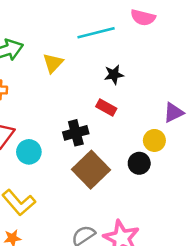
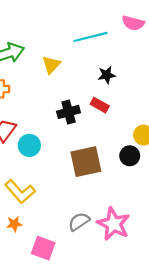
black cross: (76, 133) -> (69, 112), moved
brown square: (91, 170) -> (86, 162), turned 32

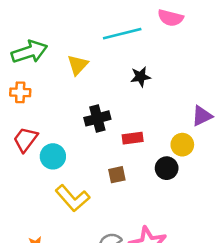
red rectangle: (100, 105) -> (133, 138), moved, turned -36
brown square: (86, 162) -> (117, 175), size x0.5
yellow L-shape: (20, 192) -> (73, 198), moved

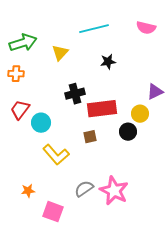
pink semicircle: (171, 18) -> (146, 28), moved
red rectangle: (133, 138) -> (102, 109), size x1.8

